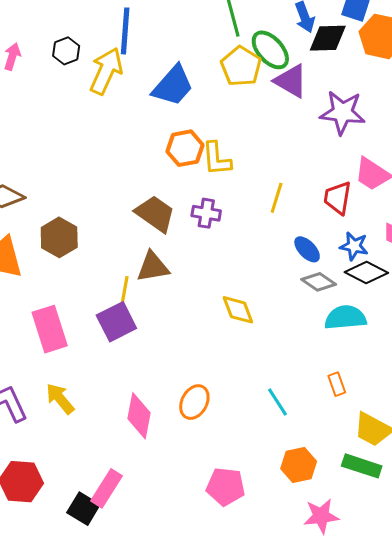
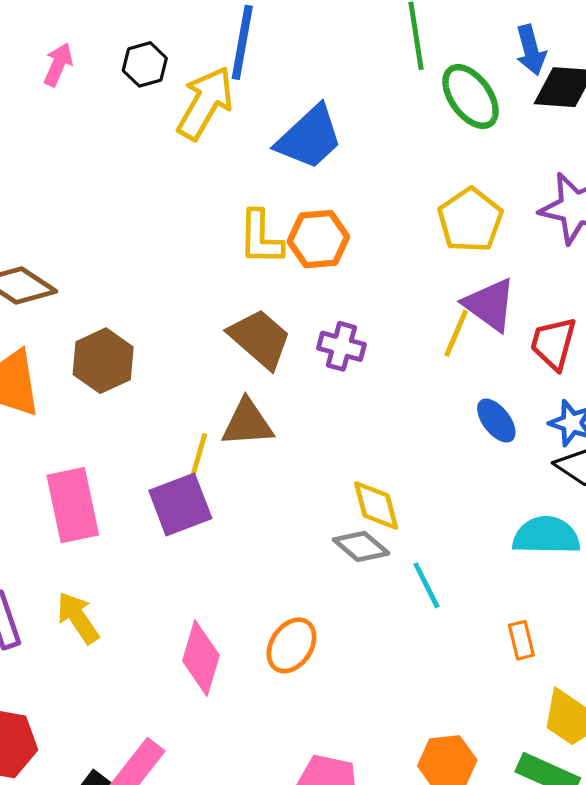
yellow pentagon: (241, 66) -> (470, 220), moved
purple triangle: (291, 81) -> (490, 305), moved
yellow L-shape: (217, 159) -> (261, 238), moved
gray diamond: (319, 282) -> (361, 546), moved
cyan line: (277, 402) -> (426, 585), moved

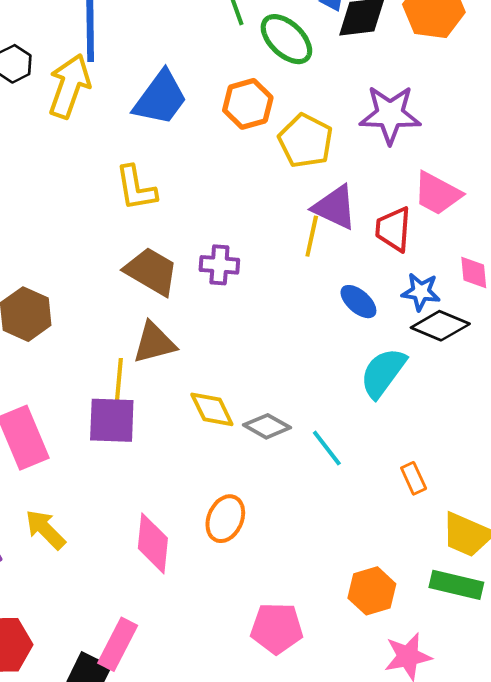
orange hexagon: (318, 239) -> (248, 104), moved
purple square: (180, 505) -> (112, 420), turned 34
yellow diamond: (376, 506) -> (212, 409), moved
cyan semicircle: (546, 536) -> (383, 373), moved, turned -44

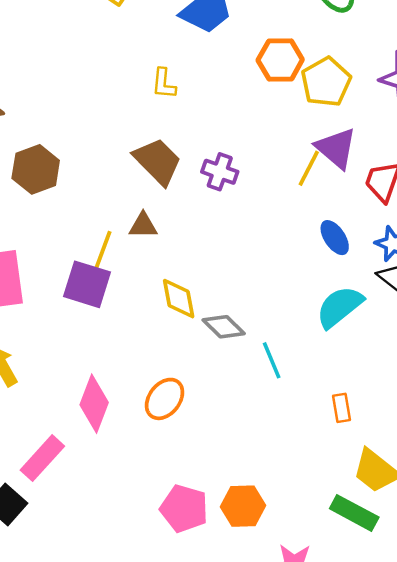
orange hexagon: (248, 104) -> (280, 60), moved
yellow L-shape: (136, 188) -> (164, 84), size x0.7
brown triangle: (154, 343) -> (143, 226), size x0.7
orange hexagon: (372, 591) -> (243, 506), moved
pink rectangle: (118, 644) -> (42, 458), moved

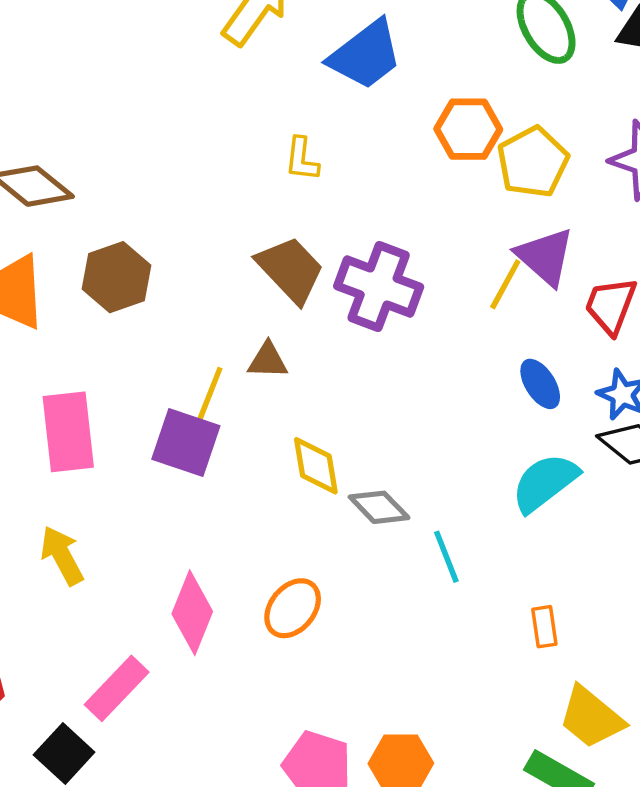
purple cross: (220, 172) -> (379, 286), size x1.6

